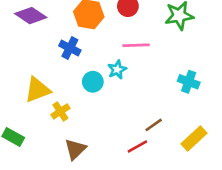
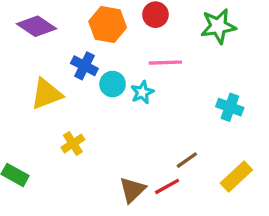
cyan circle: (93, 82) -> (113, 84), moved
yellow triangle: (37, 90) -> (46, 94), moved
brown triangle: (75, 149) -> (132, 190), moved

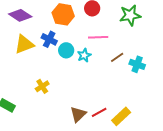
yellow triangle: (46, 94) -> (24, 44), moved
brown line: (187, 160) -> (117, 57), moved
yellow rectangle: (236, 177) -> (121, 116), moved

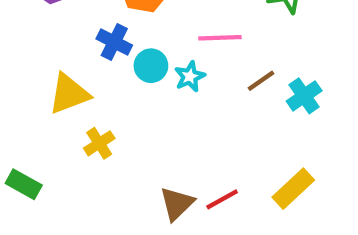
yellow triangle: (24, 44) -> (69, 94), moved
cyan cross: (137, 64) -> (304, 96), turned 35
yellow rectangle: (121, 116) -> (293, 189), moved

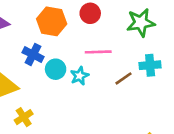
cyan cross: (304, 96) -> (150, 65), moved, turned 30

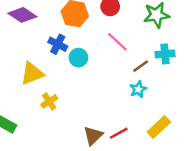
pink line: (98, 52) -> (117, 42), turned 45
cyan star: (80, 76) -> (138, 89), moved

